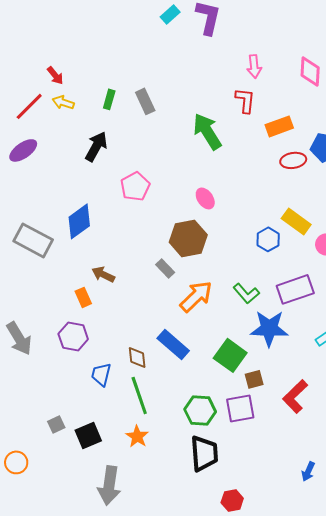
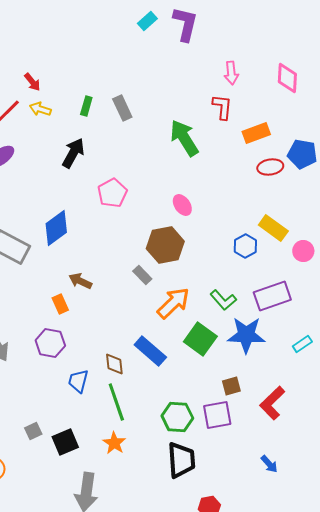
green square: (230, 355) -> (200, 339), moved
blue arrow: (308, 471) -> (269, 464), moved, turned -66

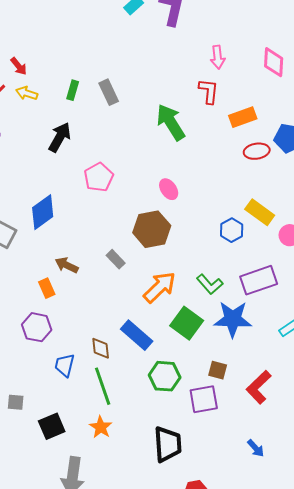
gray rectangle: (142, 275) -> (116, 259), moved
brown square: (231, 386) -> (218, 370), turned 30
green hexagon: (177, 417) -> (165, 376), moved
gray square: (33, 431) -> (16, 402), moved, turned 30

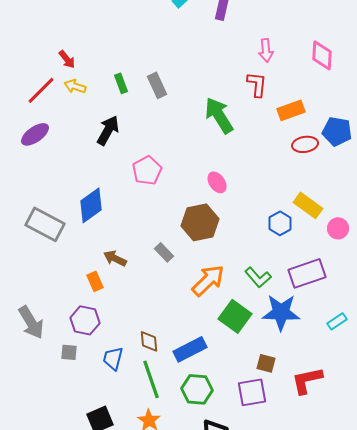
green rectangle: (73, 90) -> (121, 83), turned -36
blue rectangle: (137, 335) -> (190, 349), moved, turned -68
green hexagon: (165, 376) -> (197, 389), moved
red L-shape: (259, 387) -> (307, 380), turned 32
gray square: (16, 402) -> (69, 352), moved

